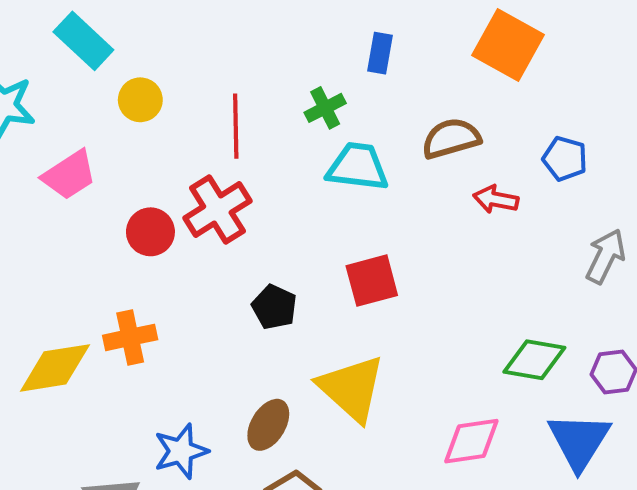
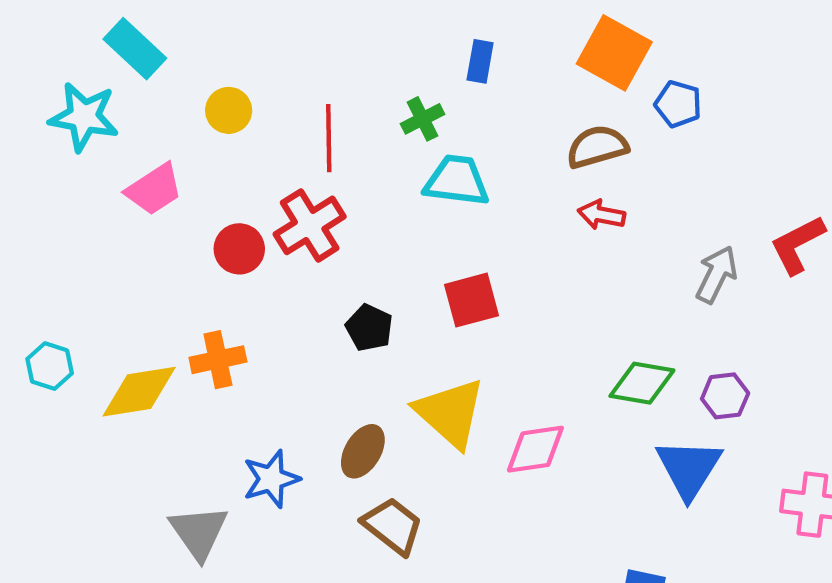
cyan rectangle: (83, 41) -> (135, 49), moved
brown semicircle: (451, 138) -> (597, 147), moved
blue pentagon: (565, 159) -> (678, 104), moved
pink diamond: (471, 441) -> (535, 449), moved

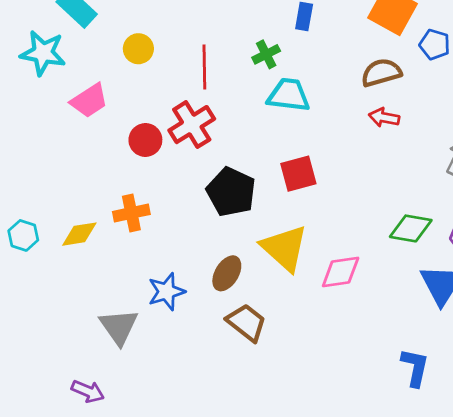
black pentagon: (369, 328) -> (231, 192), size x1.6
cyan hexagon: (50, 366) -> (23, 235), moved
yellow diamond: (139, 392) -> (79, 234), size x0.7

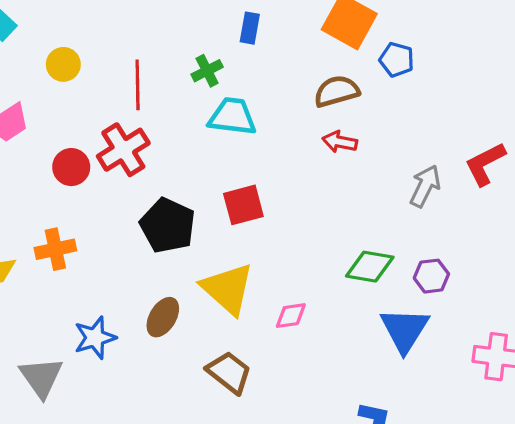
pink diamond: (341, 272) -> (291, 316), size x0.7
brown trapezoid: (246, 322) -> (229, 372), moved

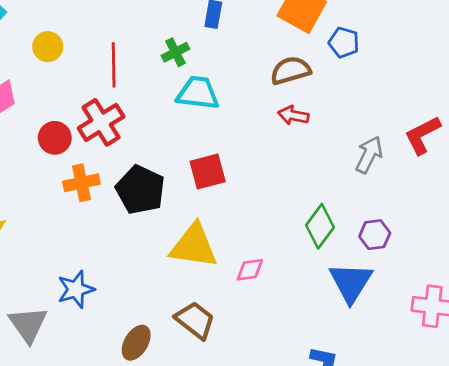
orange cross: (55, 249) -> (81, 183), moved
green diamond: (370, 267) -> (320, 226), turned -63
yellow triangle: (228, 289) -> (194, 246), turned -34
brown ellipse: (163, 317) -> (136, 343), moved

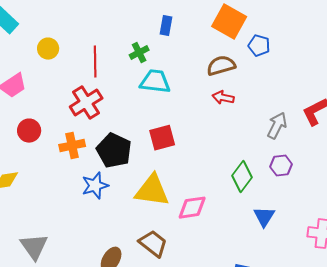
red circle: (55, 138) -> (29, 131), moved
purple hexagon: (375, 235) -> (281, 166), moved
pink diamond: (250, 270) -> (192, 208), size x1.4
blue triangle: (351, 282) -> (264, 217), size x0.7
blue star: (76, 289) -> (95, 186), moved

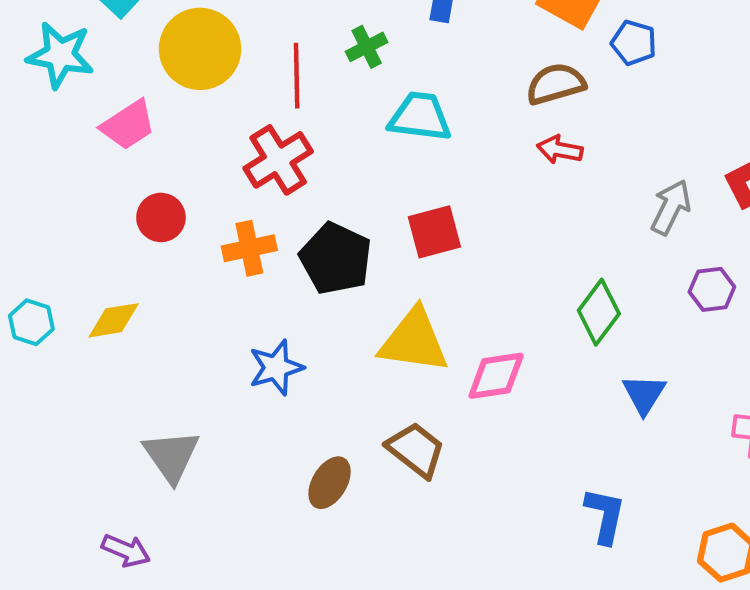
yellow circle: (48, 49) -> (200, 49), size x1.8
green cross: (139, 53) -> (367, 47), moved
purple hexagon: (281, 166) -> (712, 289), moved
blue star: (95, 186) -> (276, 368), moved

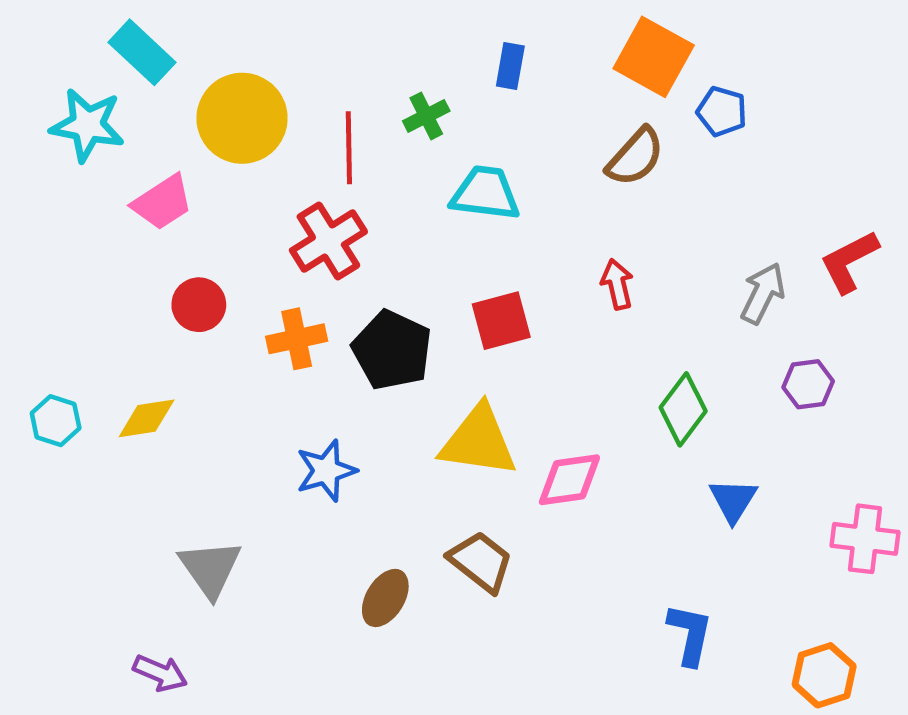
brown semicircle: (556, 84) -> (635, 157), turned 148
red arrow: (560, 150) -> (617, 284), moved, turned 66

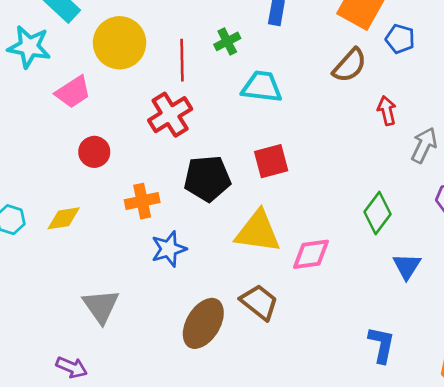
red arrow: (617, 284) -> (387, 111), moved
orange cross: (297, 339) -> (142, 201), moved
black pentagon: (392, 350) -> (207, 178), turned -30
brown ellipse: (385, 598) -> (203, 323), size x1.5

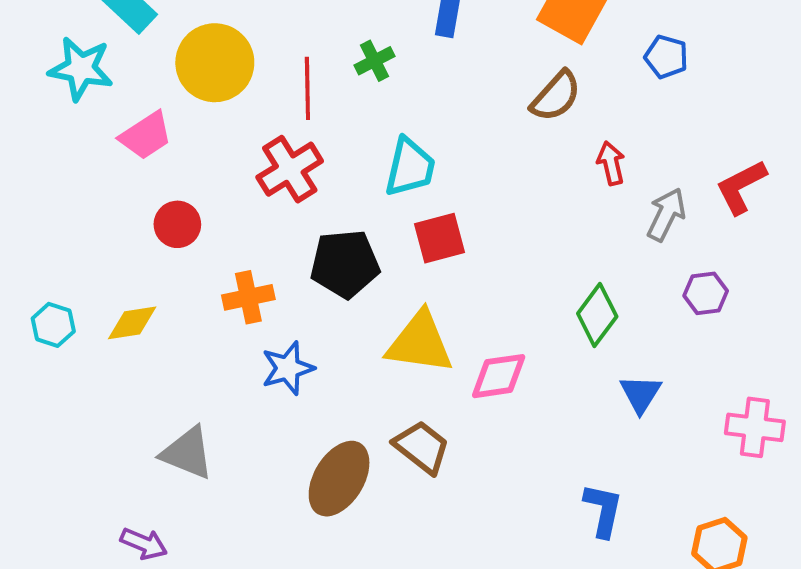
blue pentagon: (400, 39) -> (666, 57), moved
cyan trapezoid: (262, 87) -> (410, 167), moved, turned 96
gray triangle: (101, 306) -> (187, 453), turned -33

